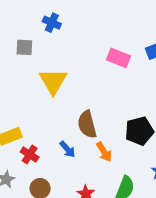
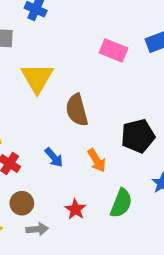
brown semicircle: (87, 124) -> (77, 110), moved

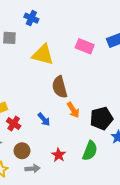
yellow triangle: (37, 78) -> (43, 55), moved, turned -45
black pentagon: (138, 136) -> (101, 118), moved
orange arrow: (97, 160) -> (73, 110), moved

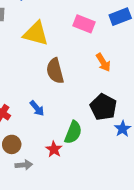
orange arrow: (73, 110) -> (103, 62), moved
black pentagon: (101, 118) -> (103, 107), turned -30
green semicircle: (90, 151) -> (73, 132), moved

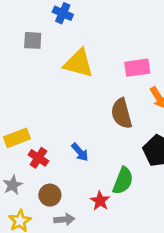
pink rectangle: (84, 24) -> (137, 68), moved, turned -30
brown semicircle: (55, 71) -> (121, 113), moved

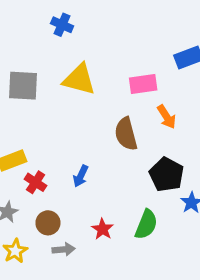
gray square: (33, 40) -> (23, 86), moved, size x1.5
blue arrow: (80, 152) -> (81, 176), turned 66
green semicircle: (123, 181) -> (146, 224), moved

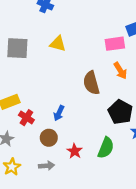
yellow triangle: (79, 79) -> (58, 44), size x0.7
pink rectangle: (143, 84) -> (115, 44), moved
brown circle: (48, 223) -> (49, 138), moved

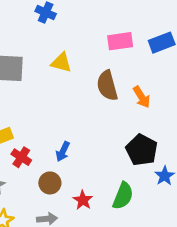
pink rectangle: (115, 44) -> (120, 41), moved
brown semicircle: (91, 83) -> (107, 86), moved

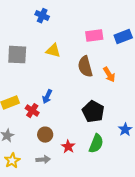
black pentagon: (142, 150) -> (93, 112), moved
blue arrow: (63, 151) -> (47, 97), moved
red cross: (21, 157) -> (32, 111), moved

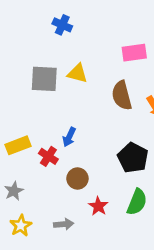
gray square: (17, 55) -> (44, 79), moved
brown circle: (45, 135) -> (77, 178), moved

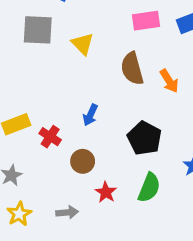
yellow triangle: (77, 73) -> (83, 44), turned 30
gray square: (44, 79) -> (38, 30), moved
blue arrow: (69, 137) -> (90, 115), moved

